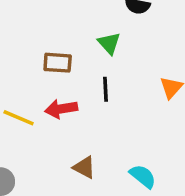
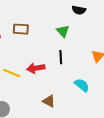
brown rectangle: (58, 63) -> (21, 29), moved
cyan semicircle: (143, 176) -> (82, 85), moved

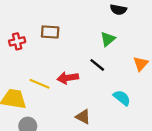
green triangle: (63, 31) -> (108, 39), moved, turned 32
black line: (61, 57) -> (97, 65), turned -48

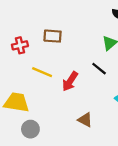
red arrow: (68, 78) -> (70, 81), turned -48
yellow line: (40, 84) -> (42, 72), moved

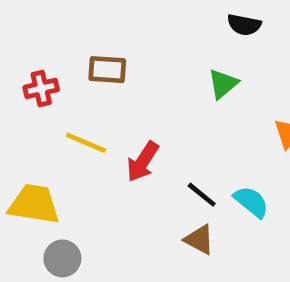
black line: (99, 69) -> (202, 195), moved
brown triangle: (85, 120) -> (199, 240), moved

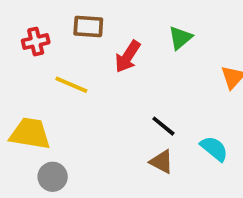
red arrow: (143, 162) -> (128, 57), moved
cyan semicircle: (251, 202) -> (214, 149), moved

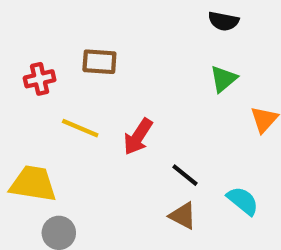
green triangle: (180, 38) -> (223, 79), moved
red arrow: (128, 57) -> (138, 137), moved

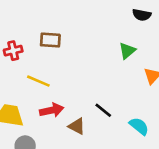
black semicircle: (223, 21) -> (142, 15), moved
red arrow: (138, 137) -> (52, 110), moved, turned -135
brown triangle: (183, 216) -> (77, 126), moved

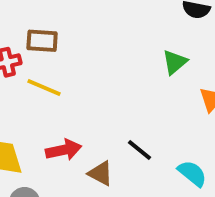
brown rectangle: (50, 40) -> (42, 41), moved
yellow line: (38, 81) -> (44, 88), moved

